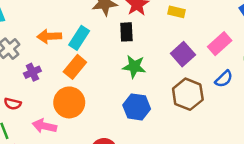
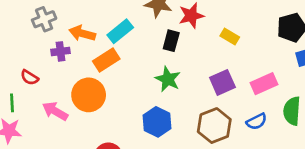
orange arrow: (49, 36) -> (82, 33), moved

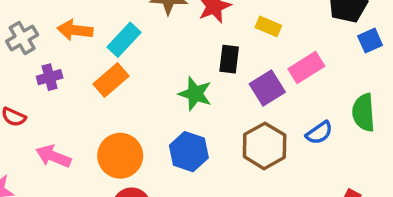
orange arrow: (82, 33) -> (75, 30), moved
black rectangle: (171, 41) -> (229, 59), moved
pink rectangle: (264, 84) -> (306, 68), moved
orange circle: (89, 95) -> (120, 156), moved

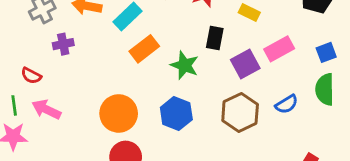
blue square: (370, 41) -> (326, 52), moved
orange rectangle: (111, 80) -> (144, 49), moved
pink arrow: (53, 156) -> (46, 109), moved

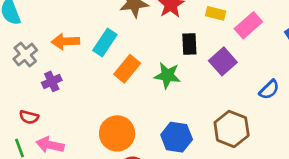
pink rectangle: (279, 49) -> (248, 25), moved
brown hexagon: (240, 112) -> (232, 129), moved
blue hexagon: (176, 113) -> (177, 137), moved

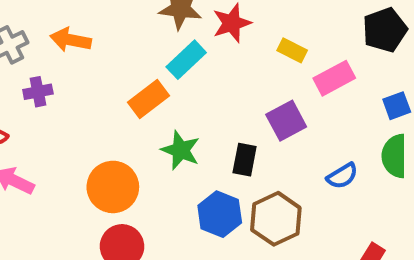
cyan rectangle: (105, 43) -> (186, 60), moved
black rectangle: (189, 44) -> (245, 160), moved
green star: (167, 75) -> (181, 150), moved
blue hexagon: (177, 137) -> (220, 214), moved

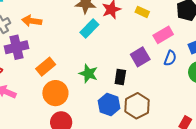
yellow rectangle: (292, 50) -> (142, 12), moved
purple cross: (38, 92) -> (17, 47), size x1.6
orange rectangle: (149, 99) -> (46, 67), moved
blue semicircle: (342, 176) -> (170, 58), moved, turned -35

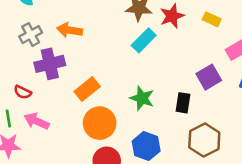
blue hexagon: (109, 104) -> (146, 146), moved

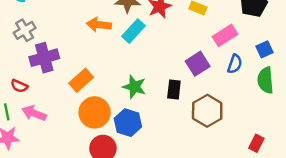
orange arrow: (70, 30) -> (99, 25), moved
brown hexagon: (204, 140) -> (207, 111), moved
blue hexagon: (146, 146) -> (128, 123), moved

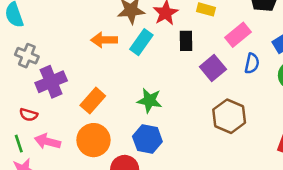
gray cross: (25, 30) -> (27, 56), turned -30
black rectangle: (174, 89) -> (186, 41), moved
orange circle: (95, 112) -> (93, 140), moved

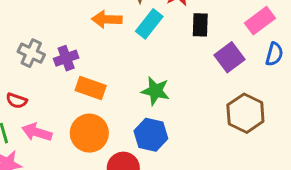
gray cross: (27, 56) -> (31, 53), moved
purple cross: (51, 82) -> (66, 58), moved, size x0.7
orange rectangle: (93, 101) -> (91, 88), turned 65

